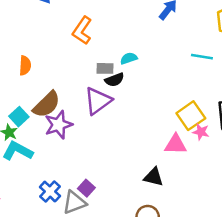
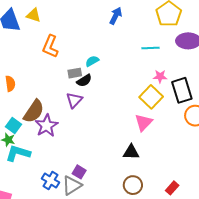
purple triangle: (98, 101) -> (74, 100), size x0.7
pink star: (201, 132) -> (160, 76), moved
pink triangle: (176, 144) -> (144, 122), turned -36

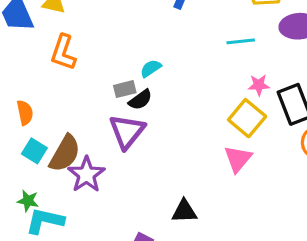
orange L-shape: (50, 46) -> (63, 52), moved
purple triangle: (74, 100) -> (127, 131), size x1.4
cyan square: (13, 125) -> (34, 151), moved
black triangle: (131, 152) -> (184, 211), moved

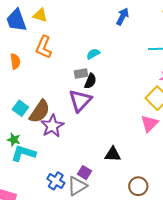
cyan semicircle: (151, 68) -> (93, 54), moved
black semicircle: (140, 100) -> (90, 81), turned -35
orange semicircle: (25, 113) -> (15, 61), moved

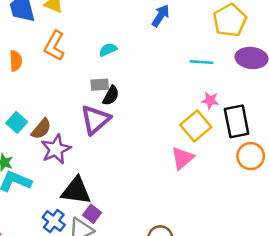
cyan semicircle: (93, 54) -> (108, 50), moved
brown semicircle: (40, 111) -> (41, 129), size x0.7
black triangle: (113, 154) -> (76, 191), moved, size x1.4

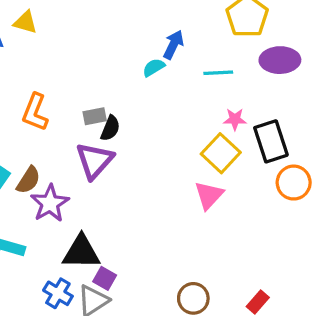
blue arrow: (161, 16) -> (173, 45), moved
orange L-shape: (54, 46) -> (35, 112), moved
cyan semicircle: (108, 50) -> (154, 67), moved

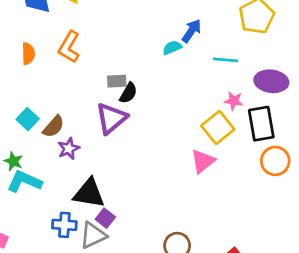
purple ellipse: (280, 60) -> (271, 81), moved
orange L-shape: (35, 112) -> (69, 47), moved
purple star: (50, 203) -> (69, 149), size x0.7
blue cross: (58, 293) -> (64, 225), turned -35

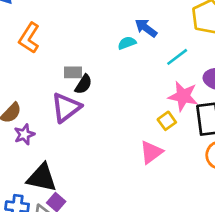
blue arrow: (191, 31) -> (146, 28), turned -90
cyan line: (226, 60) -> (177, 57), turned -45
pink star: (234, 101) -> (183, 96), size x1.6
yellow square: (218, 127) -> (167, 121), size x0.6

